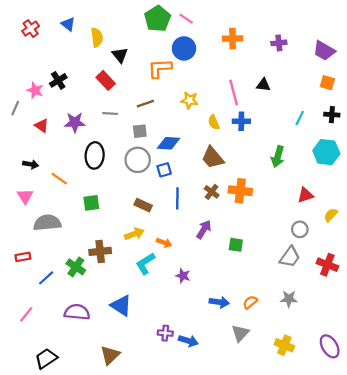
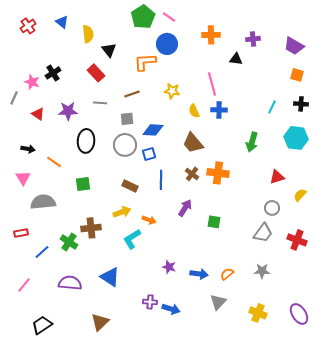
black triangle: (263, 85) -> (236, 59), moved
purple star: (183, 276) -> (169, 267), moved

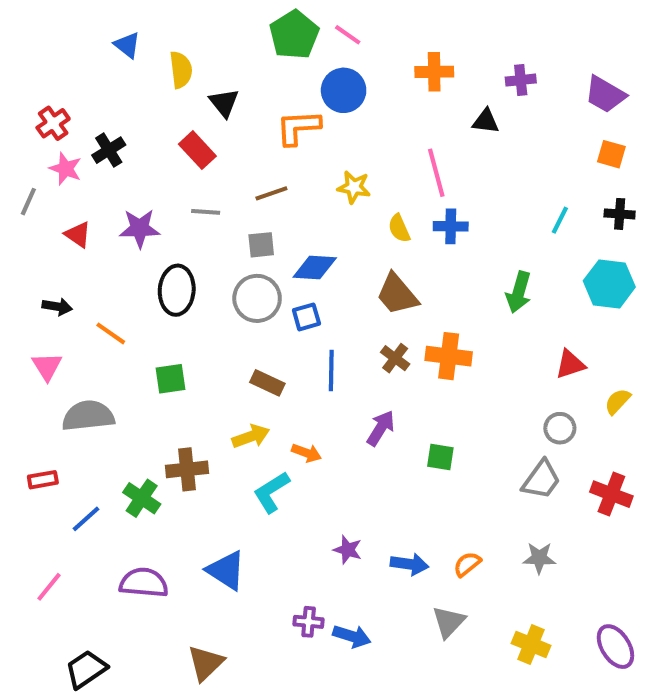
red cross: (28, 26) -> (53, 123), moved

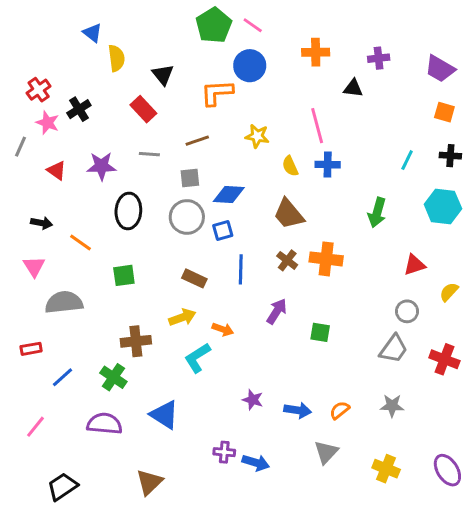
yellow semicircle: (181, 70) -> (116, 58), moved
green cross: (142, 498) -> (113, 377), moved

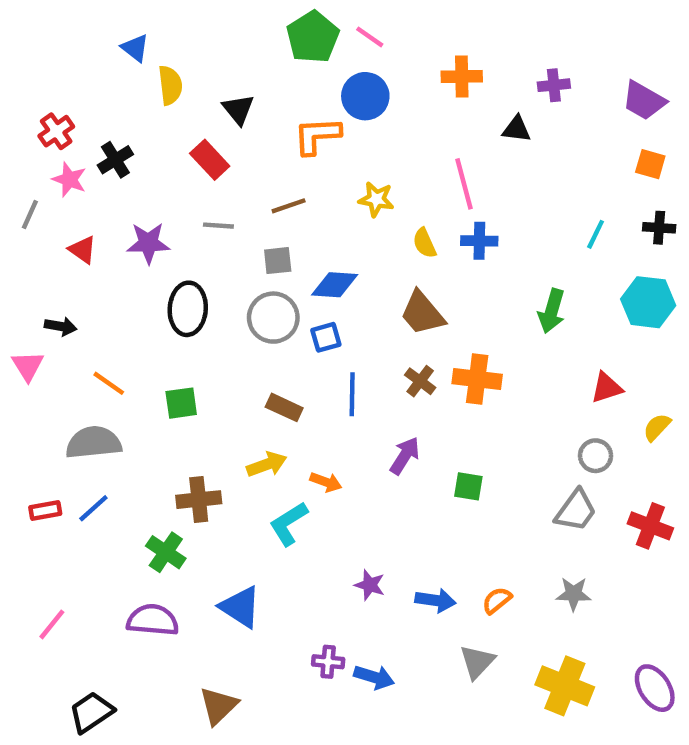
orange line: (80, 242) -> (109, 383), moved
pink triangle: (34, 266) -> (28, 366), moved
blue line: (62, 377) -> (93, 508), moved
yellow cross: (386, 469) -> (565, 686), size x1.4

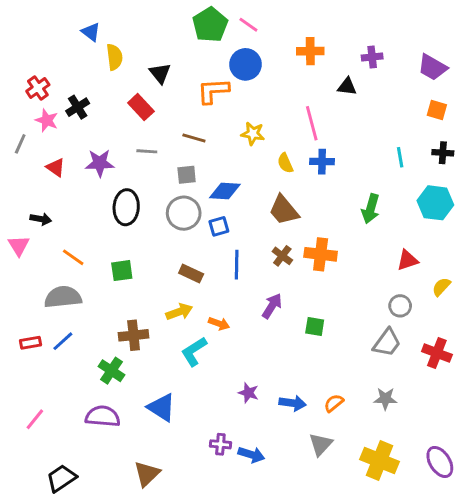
brown line: (289, 206) -> (194, 138), turned 35
cyan line: (596, 234) -> (400, 157), turned -36

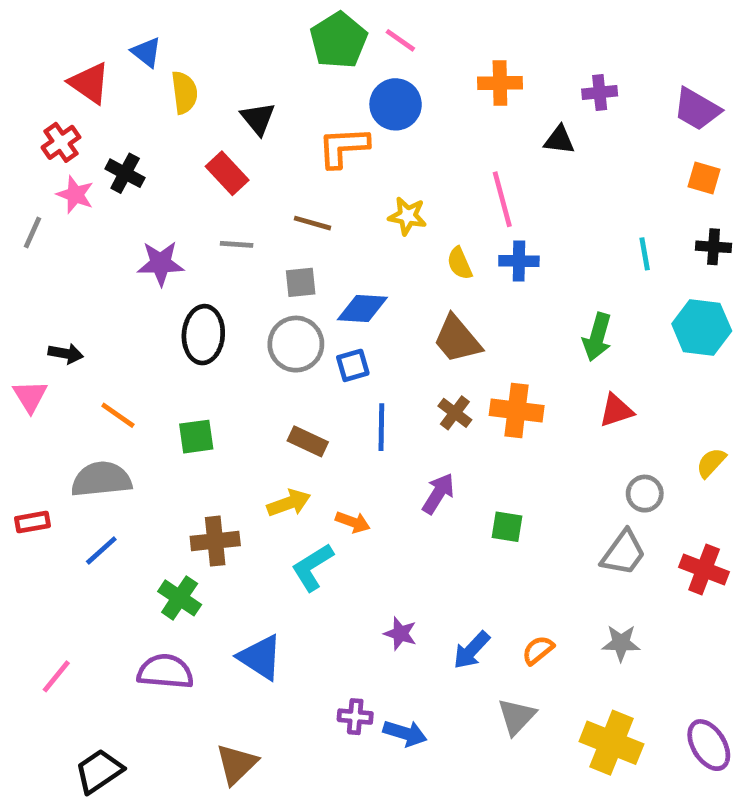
black cross: (78, 107) -> (125, 173), turned -30
red triangle: (56, 167) -> (89, 83), moved, size x1.4
red triangle: (407, 260) -> (616, 411), moved
red rectangle: (31, 343) -> (32, 522), moved
blue arrow: (293, 403) -> (471, 650), turned 125

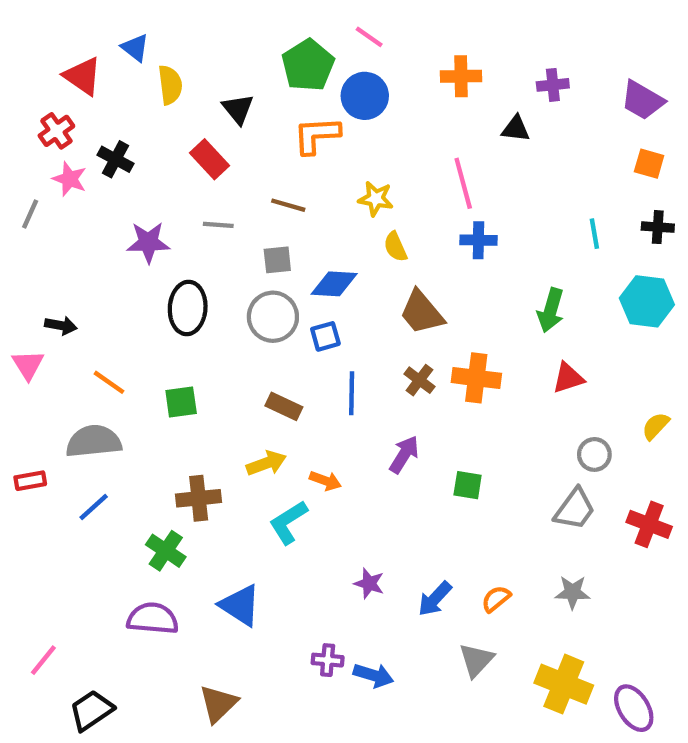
green pentagon: (339, 40) -> (308, 65), moved
yellow semicircle: (460, 263) -> (395, 247), moved
pink line: (56, 676) -> (43, 660), moved
purple ellipse: (709, 745) -> (634, 708), moved

